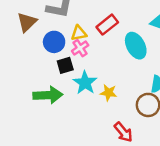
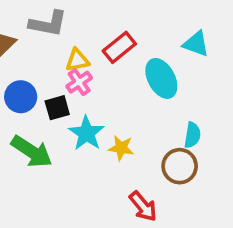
blue circle: (54, 42) -> (21, 97), moved
green arrow: (48, 95) -> (32, 152), turned 36

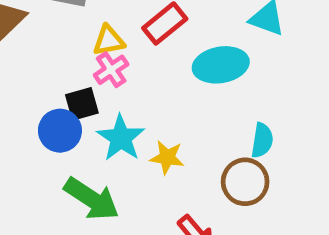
cyan ellipse: (161, 78) -> (221, 65), turned -72
blue circle: (21, 97) -> (60, 131), moved
green arrow: (32, 152) -> (92, 199), moved

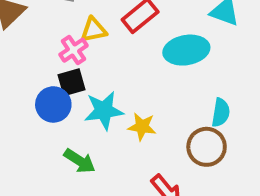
pink cross: (111, 70) -> (73, 50), moved
cyan star: (121, 138) -> (104, 111), turned 30
green arrow: (92, 199) -> (80, 161), size x0.7

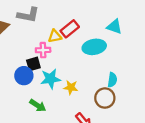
yellow triangle: (94, 30) -> (55, 36), moved
pink cross: (73, 50) -> (43, 50), moved, turned 32

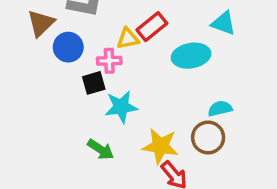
blue circle: (24, 76) -> (68, 47), moved
cyan semicircle: (112, 80) -> (220, 109), turned -112
yellow star: (71, 87) -> (160, 146), moved, size x1.5

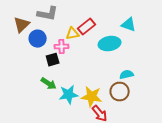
cyan star: (121, 107) -> (69, 95), moved
green arrow: (101, 149) -> (49, 84), moved

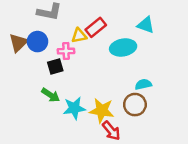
brown triangle: (22, 25) -> (18, 43), moved

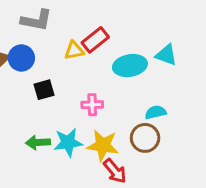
cyan triangle: (146, 25) -> (166, 55), moved
pink cross: (66, 51) -> (92, 105), moved
green arrow: (51, 95) -> (38, 142), moved, turned 144

